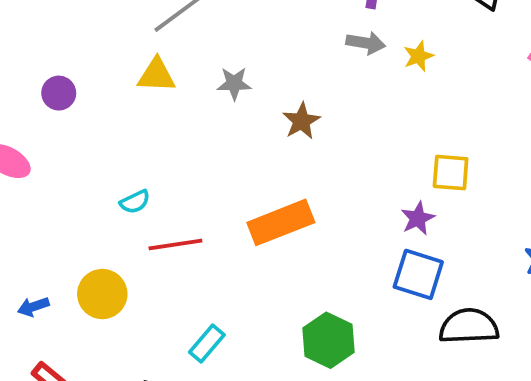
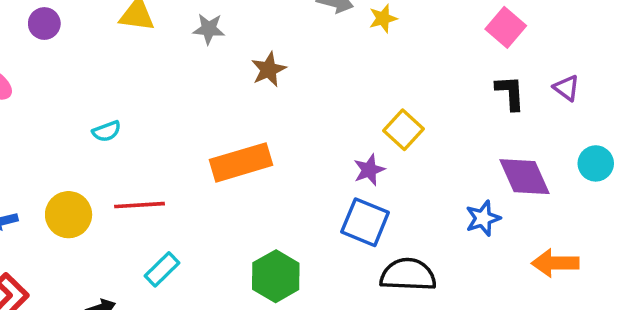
yellow square: (451, 173) -> (404, 130), turned 33
red line: (175, 244) -> (140, 205), moved

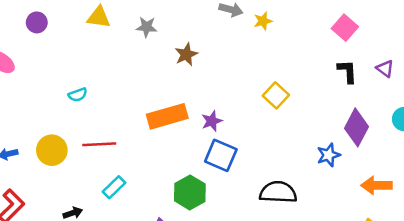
purple star: (369, 170) -> (212, 121), moved
purple diamond: (525, 177) -> (356, 127), turned 51
blue square: (365, 222) -> (221, 155), moved

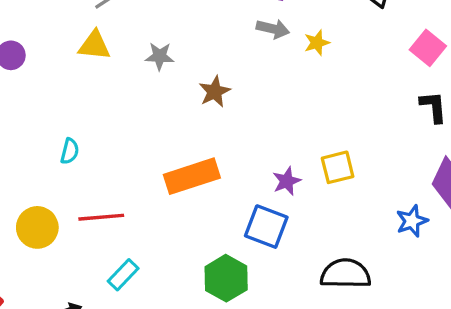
cyan semicircle: (78, 95) -> (70, 151), turned -54
yellow square: (276, 95) -> (338, 167), moved, turned 35
purple star: (212, 121) -> (287, 181), moved

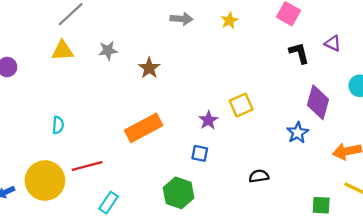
yellow star: (317, 43) -> (229, 21), moved
yellow circle: (37, 227) -> (45, 180), size x1.4
blue square: (266, 227) -> (200, 153), size x0.6
black semicircle: (346, 274) -> (259, 176), size x0.6

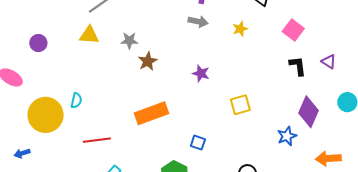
brown star: (149, 68) -> (148, 61), moved
purple star: (208, 120) -> (201, 73), moved, turned -30
yellow circle: (45, 180) -> (46, 115), moved

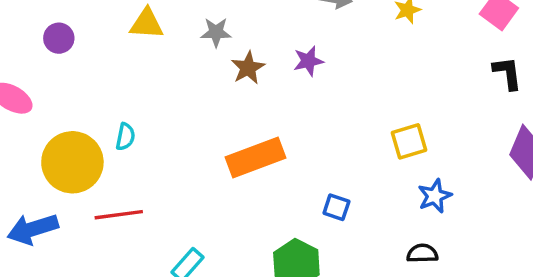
purple star: (201, 73) -> (308, 61), moved, turned -30
blue star: (287, 136) -> (435, 196), moved
red line: (97, 140) -> (119, 215), moved
blue arrow: (22, 153) -> (33, 229), size x1.8

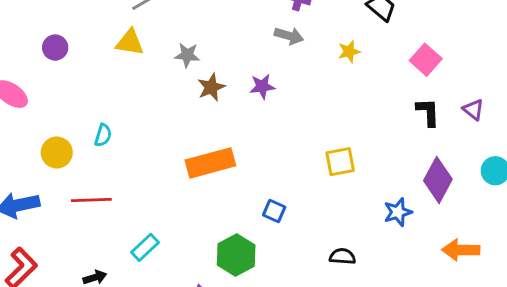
yellow circle: (72, 162) -> (57, 152), size x0.6
blue star: (435, 196) -> (398, 212), moved

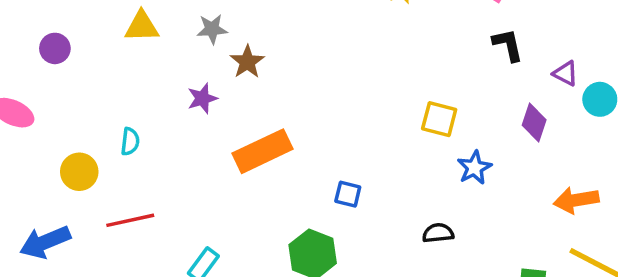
purple star: (262, 86) -> (202, 98), moved
purple triangle: (473, 110) -> (565, 73), moved
yellow square: (340, 162) -> (439, 119), moved, turned 36
purple diamond: (438, 180) -> (534, 122), size x0.7
blue star: (398, 212) -> (474, 168), moved

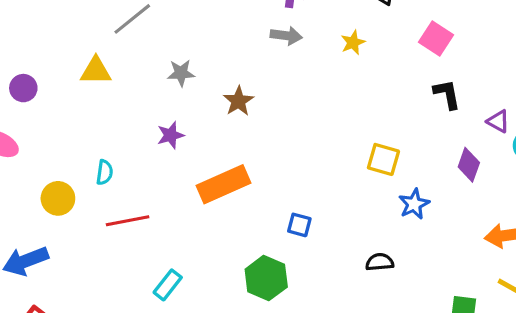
yellow triangle: (142, 26) -> (96, 71), moved
purple circle: (55, 48) -> (23, 88), moved
brown star: (247, 62) -> (238, 101), moved
red line: (130, 220) -> (128, 221), moved

